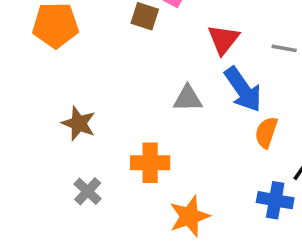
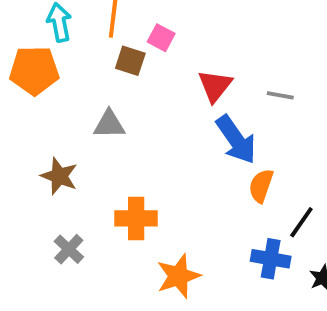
gray triangle: (188, 98) -> (109, 124), moved

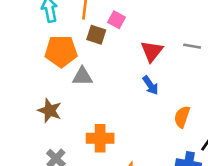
orange pentagon: (34, 70) -> (61, 51), moved
gray line: (280, 95) -> (192, 46), moved
blue arrow: (236, 140) -> (151, 85), moved, size x0.6

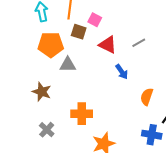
gray line: (192, 46) -> (139, 43), moved, turned -40
red triangle: (152, 51) -> (108, 45), moved, turned -42

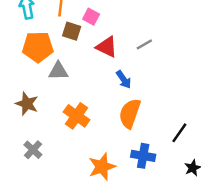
orange semicircle: (147, 97) -> (130, 113), moved, size x1.4
orange cross: (82, 114) -> (77, 116), moved, turned 35
blue cross: (152, 135) -> (143, 156), moved

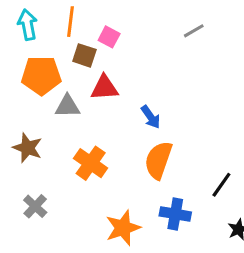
gray line: (144, 44) -> (194, 31), moved
red triangle: (107, 47) -> (104, 88), moved, turned -30

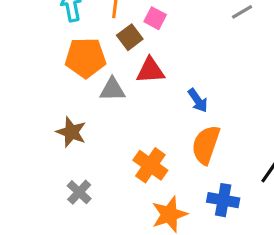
brown square: (84, 55) -> (130, 37), turned 35
orange cross: (91, 163) -> (150, 165), moved

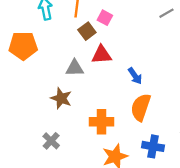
orange pentagon: (86, 58) -> (23, 46), moved
brown star: (71, 132) -> (61, 98), moved
orange cross: (150, 165) -> (102, 122), turned -35

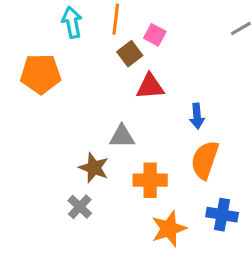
gray triangle: (75, 68) -> (122, 136), moved
blue arrow: (135, 76) -> (197, 116), turned 30
brown star: (61, 98) -> (94, 168), moved

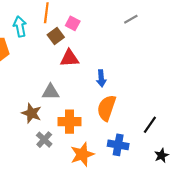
cyan arrow: (72, 22) -> (20, 27), moved
gray cross: (80, 207) -> (44, 140), moved

